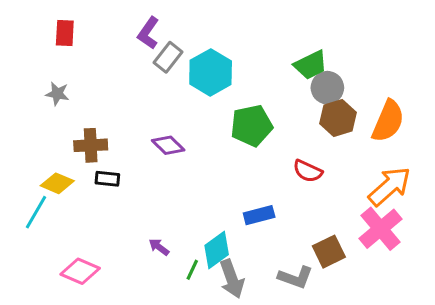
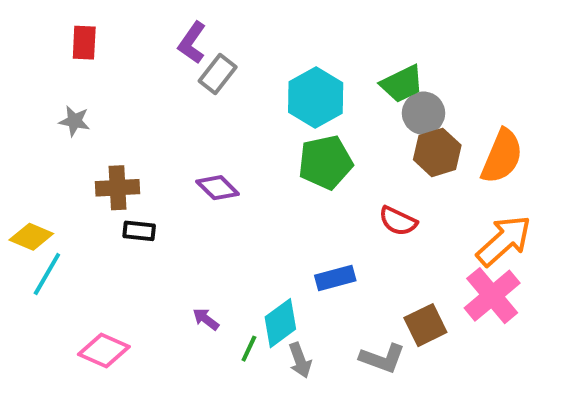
cyan hexagon: (211, 72) -> (316, 98), moved
yellow diamond: (57, 183) -> (31, 237), moved
gray arrow: (232, 279) -> (300, 360), size x0.7

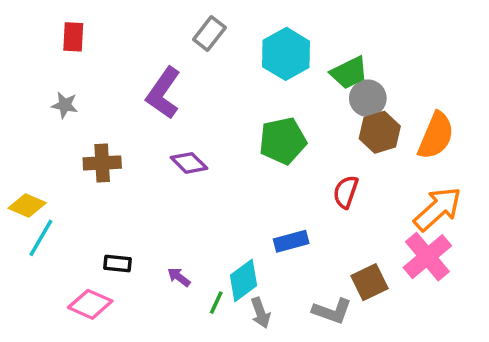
purple L-shape: (192, 43) -> (163, 93), moved, size x1.4
gray rectangle: (218, 74) -> (209, 34), moved
cyan hexagon: (316, 98) -> (286, 54), moved
red semicircle: (398, 221) -> (346, 192), turned 84
black rectangle: (139, 231) -> (117, 263), moved

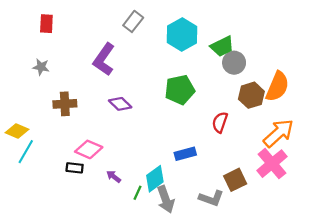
brown hexagon: (380, 132) -> (251, 95), moved
pink diamond: (90, 304) -> (89, 149), moved
gray arrow: (261, 313) -> (166, 199), size x1.4

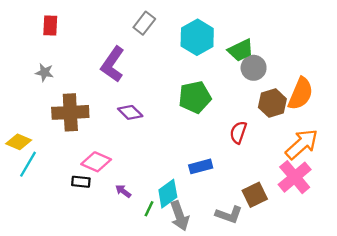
brown cross: (65, 104) -> (70, 112), size x1.4

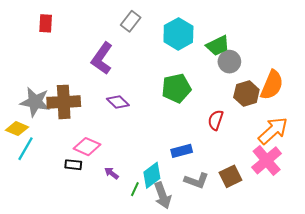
gray star: (44, 72) -> (35, 102), moved, size x1.8
gray L-shape: (229, 215) -> (196, 181), moved

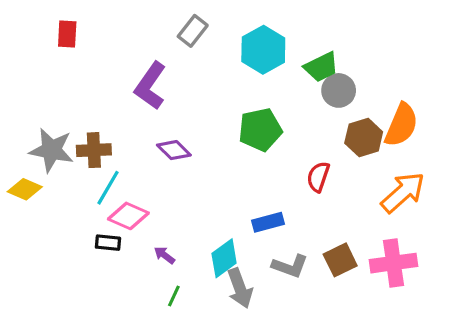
brown cross: (64, 102) -> (94, 150), size x0.7
cyan line: (25, 149) -> (108, 188), moved
pink cross: (267, 160) -> (394, 263), moved, turned 32
green line: (135, 189) -> (174, 296), moved

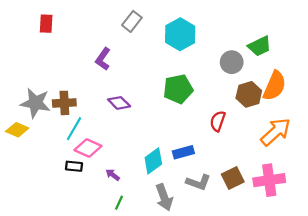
green trapezoid: (321, 67) -> (260, 46), moved
purple L-shape: (150, 86) -> (103, 59), size x0.7
cyan diamond: (224, 258) -> (153, 161), moved

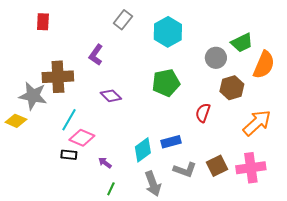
orange semicircle: (275, 86) -> (264, 65), moved
brown cross: (64, 103) -> (58, 77), moved, size x1.4

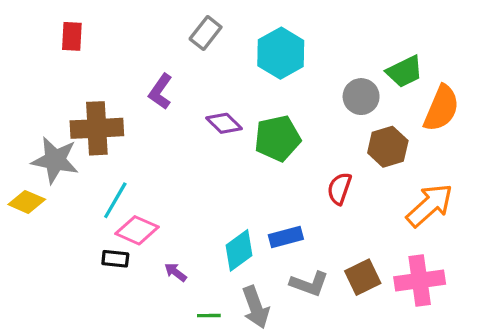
purple diamond: (111, 96) -> (224, 123), moved
green line: (111, 189) -> (209, 316), moved, turned 64

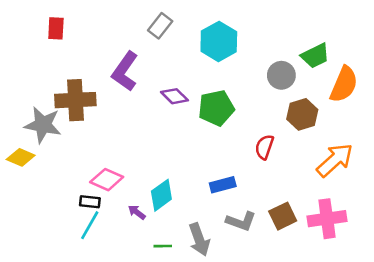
purple L-shape: (160, 92) -> (125, 71), size x1.4
cyan line: (115, 200) -> (90, 225), moved
cyan diamond: (239, 250) -> (161, 195), moved

